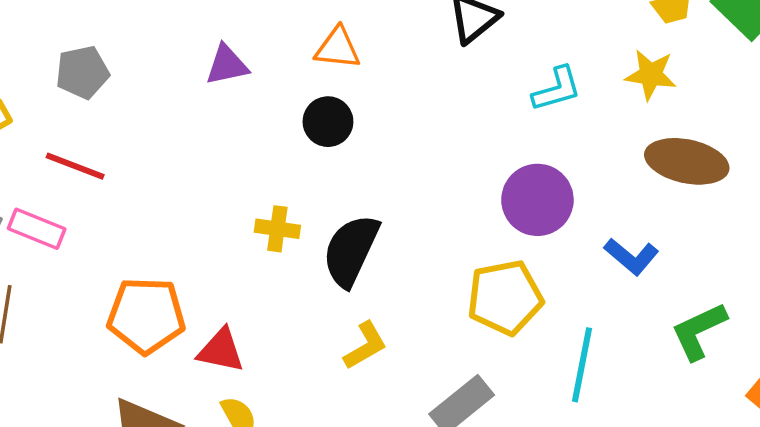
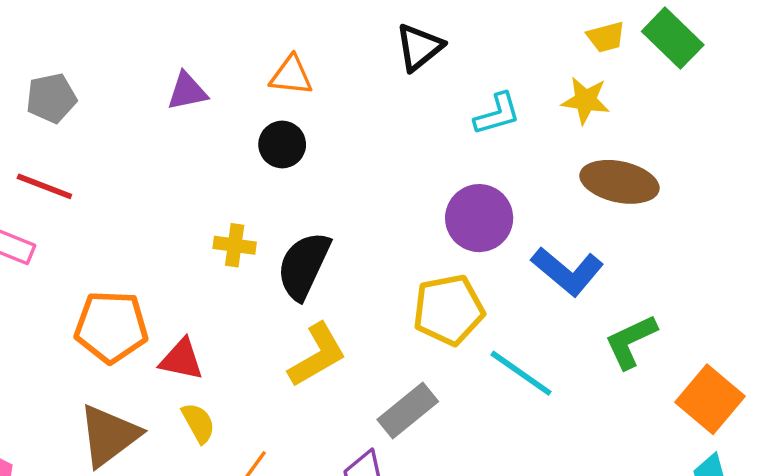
blue L-shape: (631, 256) -> (567, 271), size x1.4
yellow L-shape: (365, 346) -> (317, 355), size x1.4
cyan line: (582, 365) -> (521, 373), turned -66

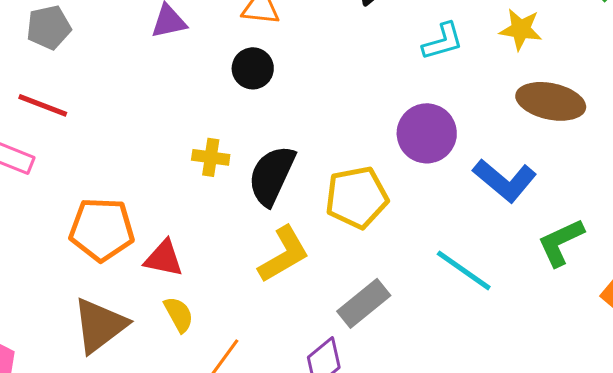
yellow pentagon: (449, 310) -> (357, 197), moved

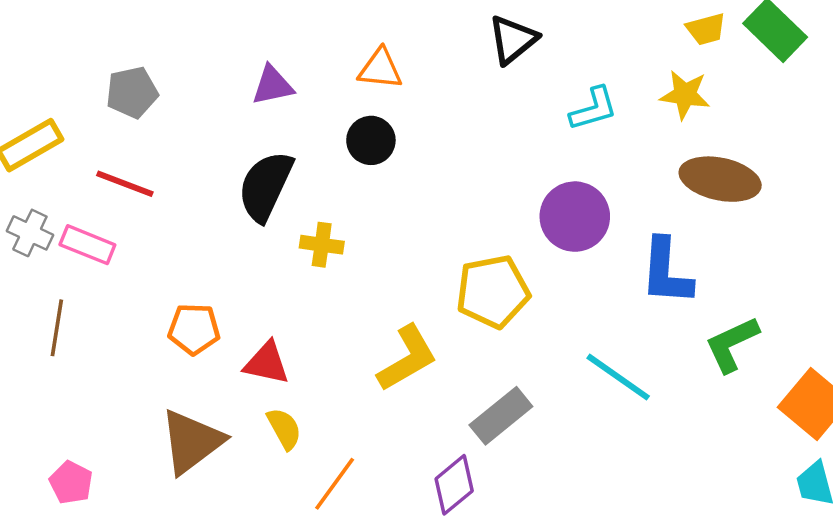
black semicircle: (272, 175) -> (265, 186), moved
blue L-shape: (505, 180) -> (666, 272), turned 54
orange pentagon: (102, 229) -> (194, 329), size x0.7

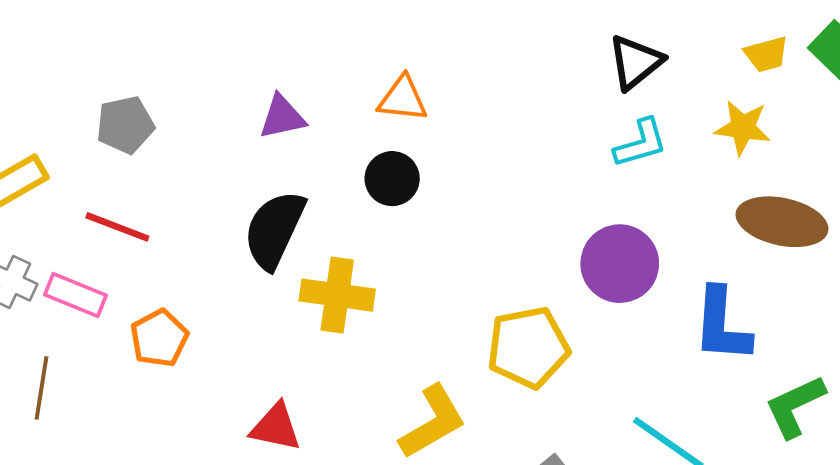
black triangle: (513, 40) -> (635, 62), moved
yellow cross: (322, 245) -> (337, 295), size x1.5
orange pentagon: (194, 329) -> (159, 338), moved, turned -30

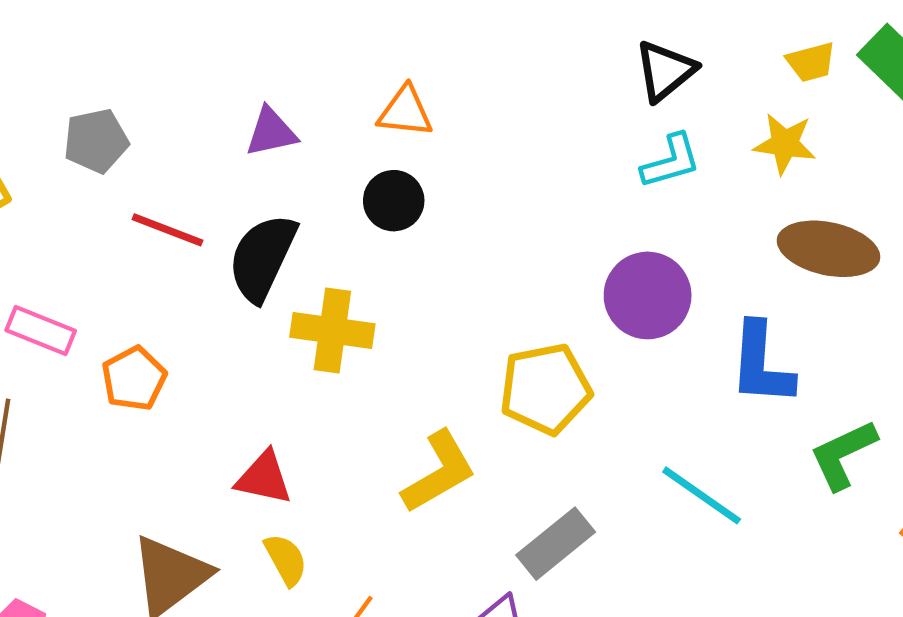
red line: (117, 227) -> (168, 230), moved

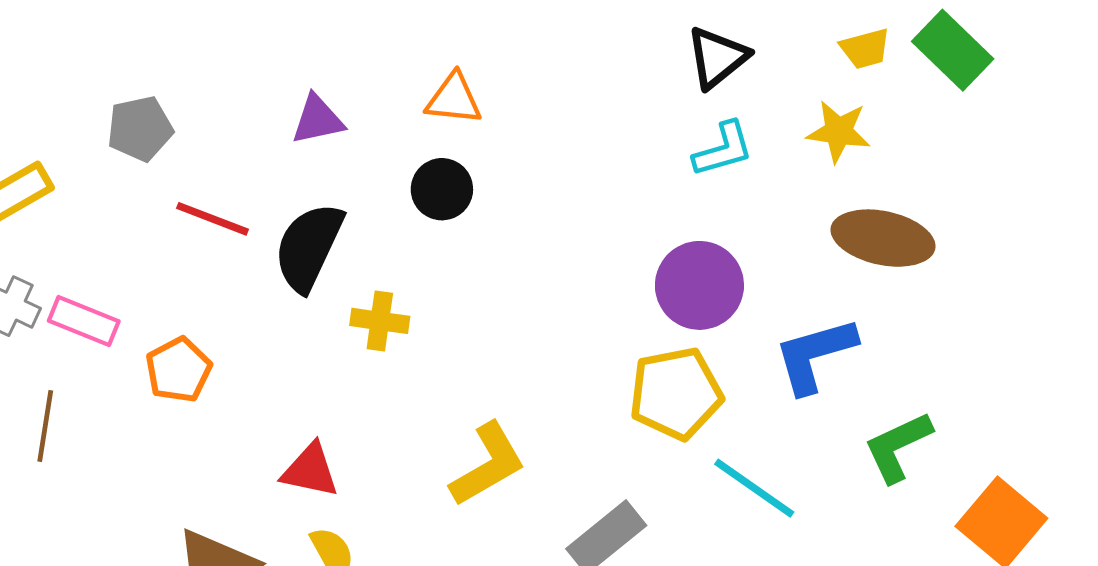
yellow cross: (332, 331) -> (380, 321), size x0.7
blue L-shape: (761, 364) -> (815, 355), turned 70
yellow pentagon: (545, 389) -> (676, 393), moved

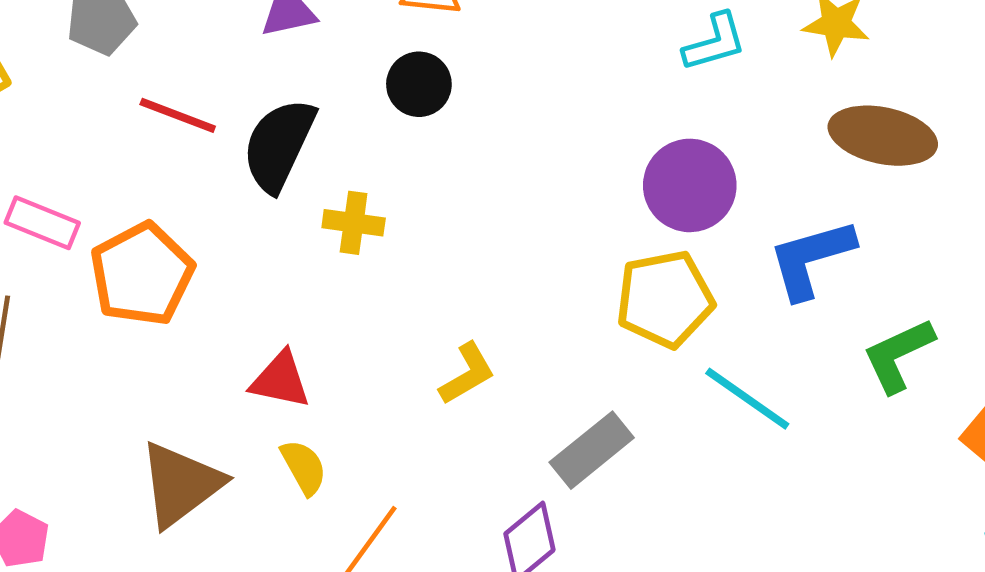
orange pentagon: (178, 370) -> (142, 274), size x1.5
yellow L-shape: (488, 465) -> (467, 374), size x0.7

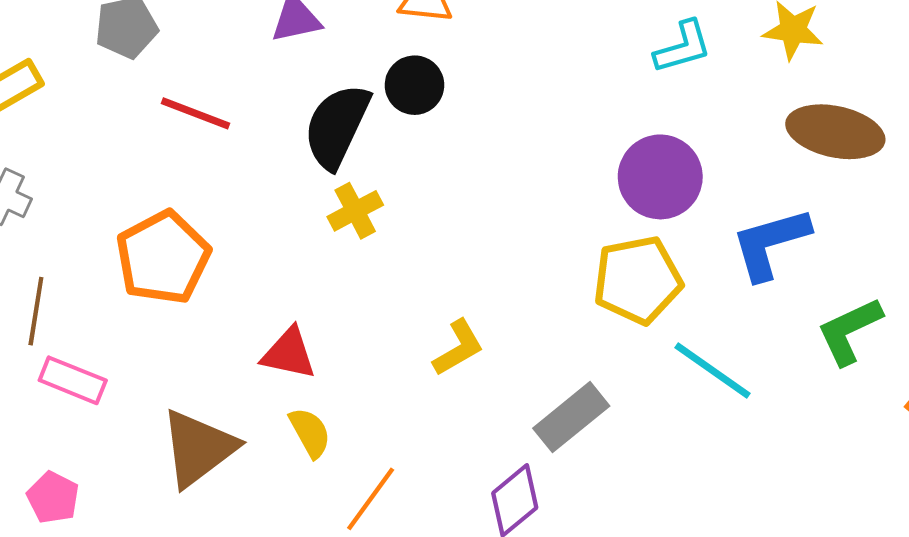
black semicircle: (279, 145) -> (337, 126), moved
pink rectangle: (42, 223) -> (73, 380), moved
yellow cross: (354, 223) -> (355, 211), turned -36

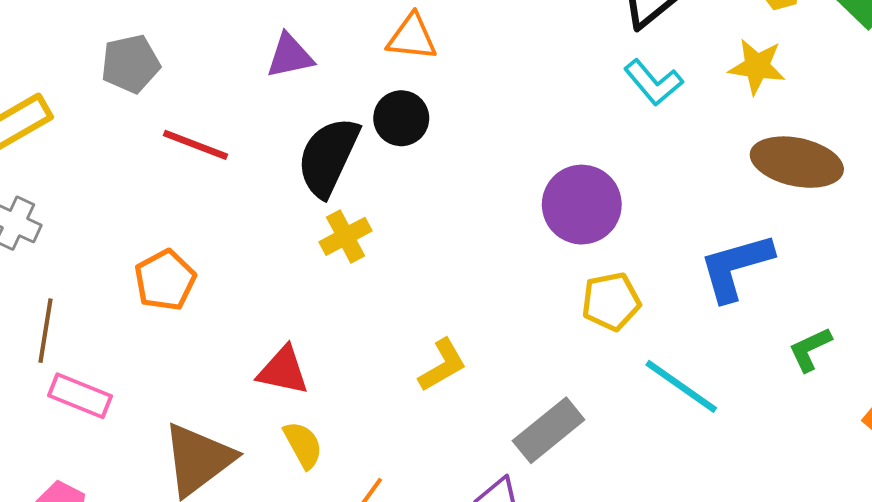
cyan L-shape: (683, 47) -> (653, 82), turned 66
purple circle: (660, 177) -> (582, 205), moved
orange pentagon: (163, 257) -> (165, 280), size x0.7
yellow pentagon: (638, 280) -> (611, 301), size x0.7
green L-shape: (849, 331) -> (810, 349), size x0.7

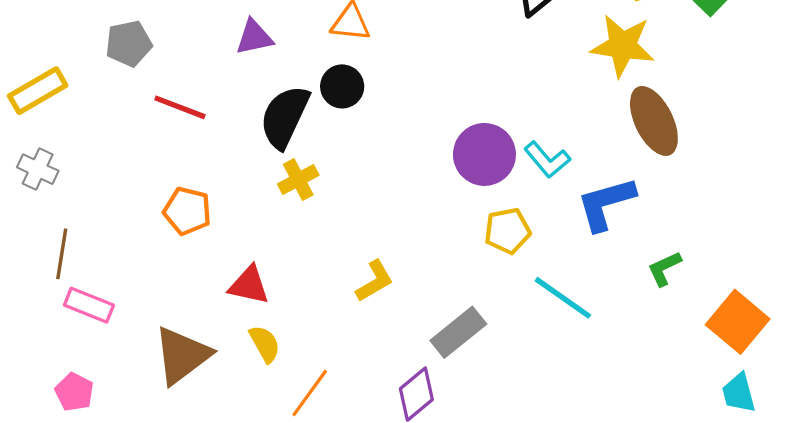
yellow star: (757, 66) -> (623, 46), size x1.4
cyan L-shape: (653, 82) -> (547, 160), moved
brown ellipse: (797, 162) -> (654, 121), turned 52
orange pentagon: (165, 280) -> (187, 211), moved, turned -30

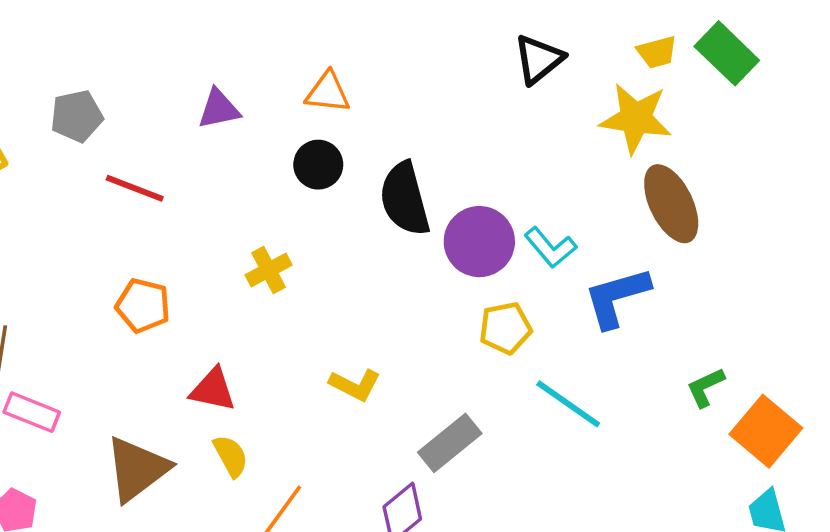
black semicircle: (285, 117) -> (405, 199), moved, turned -40
green L-shape: (664, 268) -> (706, 387), moved
yellow L-shape: (375, 281) -> (355, 385), turned 57

